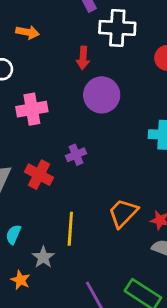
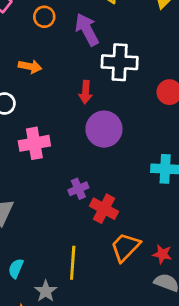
red cross: (39, 175) -> (104, 209), moved

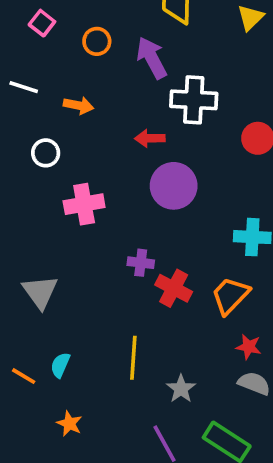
red arrow: (86, 92) -> (150, 138), turned 85
purple cross: (78, 189) -> (141, 263), turned 30
orange trapezoid: (125, 247) -> (230, 296), moved
gray star: (46, 291) -> (181, 389), moved

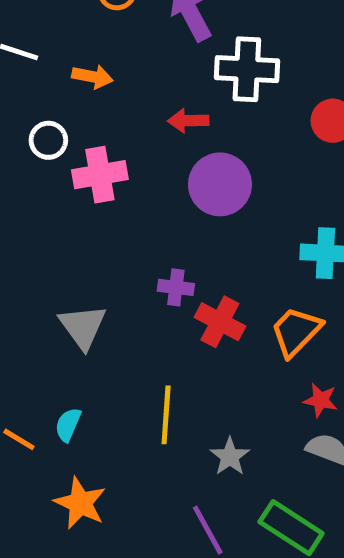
pink cross: (84, 204) -> (100, 175), moved
gray triangle: (40, 292) -> (83, 327), moved
orange star: (69, 424) -> (80, 503), size x1.5

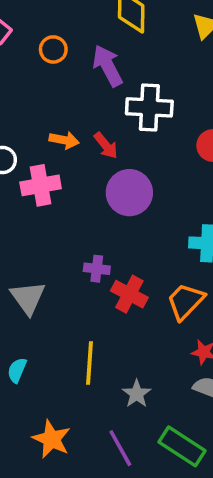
orange arrow: (92, 77) -> (64, 140), moved
red arrow: (188, 121) -> (106, 145), turned -128
orange star: (80, 503) -> (51, 439), moved

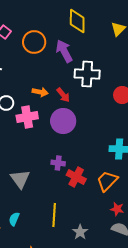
orange circle: (53, 49) -> (34, 42), size x1.5
purple circle: (129, 193) -> (63, 121), moved

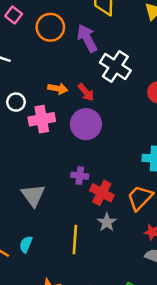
white cross: (87, 74) -> (115, 66), turned 30
gray star: (80, 232) -> (107, 222), moved

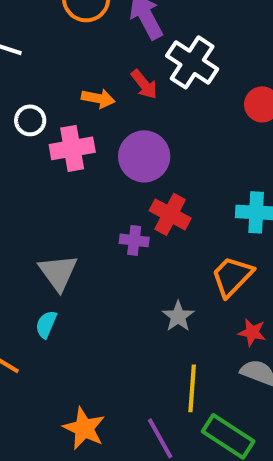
red arrow: (86, 92) -> (144, 84), moved
red cross: (102, 193) -> (170, 214), moved
yellow line: (75, 239) -> (192, 388), moved
cyan semicircle: (26, 244) -> (46, 324), moved

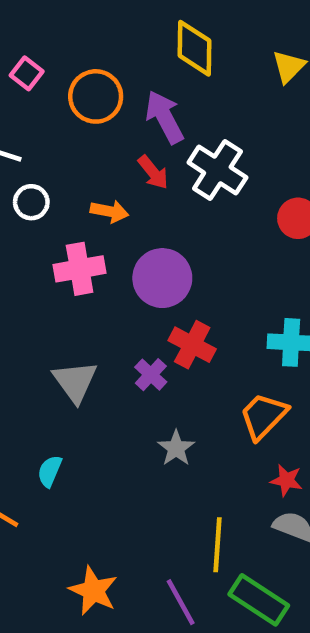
red arrow: (144, 84) -> (153, 172), moved
white circle: (30, 120) -> (31, 202), moved
purple cross: (134, 240) -> (151, 375), turned 36
gray triangle: (58, 272) -> (75, 381), moved
gray star: (178, 316) -> (176, 448), moved

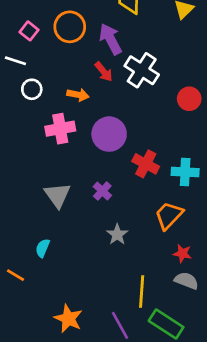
pink square: (27, 73) -> (29, 31), moved
red cross: (192, 345) -> (146, 164), moved

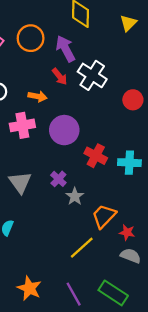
orange trapezoid: (169, 215) -> (104, 216), moved
gray star: (117, 234) -> (75, 196), moved
yellow line: (142, 291) -> (82, 248), moved, turned 44

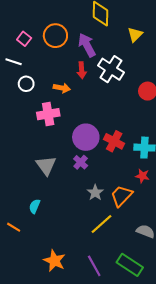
yellow triangle: (128, 23) -> (135, 35), moved
red arrow: (60, 77) -> (82, 70), turned 35
purple circle: (64, 130) -> (86, 137), moved
gray star: (75, 196) -> (95, 193), moved
red star: (127, 232) -> (142, 176), moved

